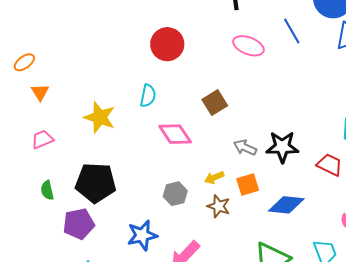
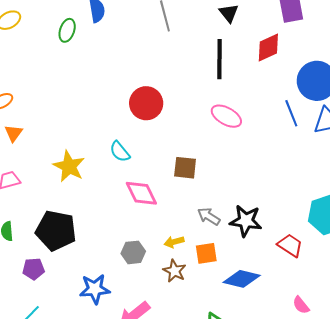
blue line: (292, 31) -> (291, 113), moved
cyan semicircle: (148, 96) -> (120, 152), turned 120
brown square: (215, 103) -> (185, 168), turned 30
purple pentagon: (79, 224) -> (33, 269), size x0.7

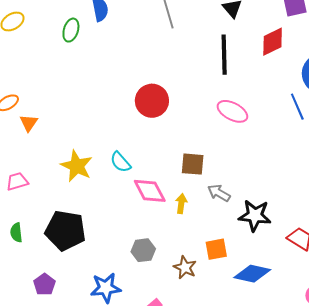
orange triangle: (14, 133) -> (29, 123), moved
cyan semicircle: (120, 152) -> (120, 162), moved
gray arrow: (209, 216) -> (219, 193), moved
yellow arrow: (174, 242) -> (181, 204), moved, turned 114
purple pentagon: (33, 269) -> (45, 284), moved, turned -30

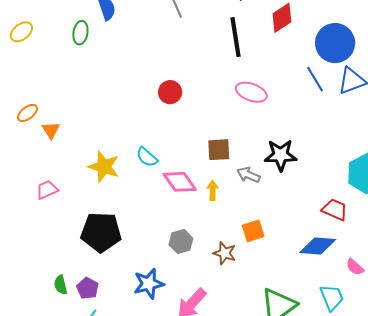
red circle: (152, 101) -> (170, 92), size x0.7
black star: (255, 216) -> (281, 155), moved
green semicircle: (16, 233) -> (61, 285), moved
blue diamond: (252, 274) -> (318, 246), moved

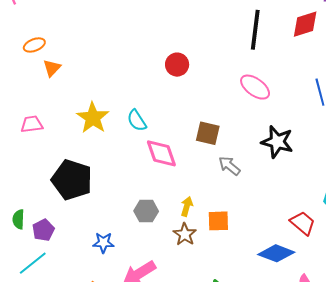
black star: (281, 155) -> (277, 142), moved
yellow arrow: (213, 190) -> (187, 206), moved
blue star: (149, 284) -> (103, 243), size x0.7

